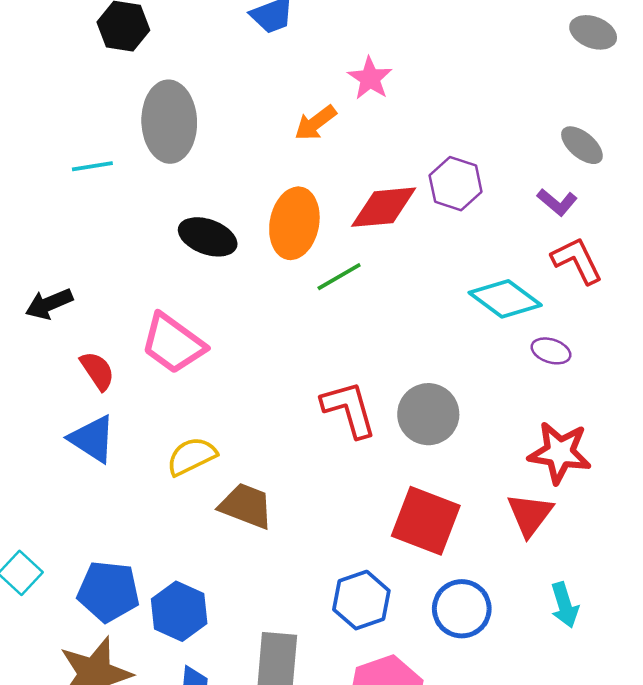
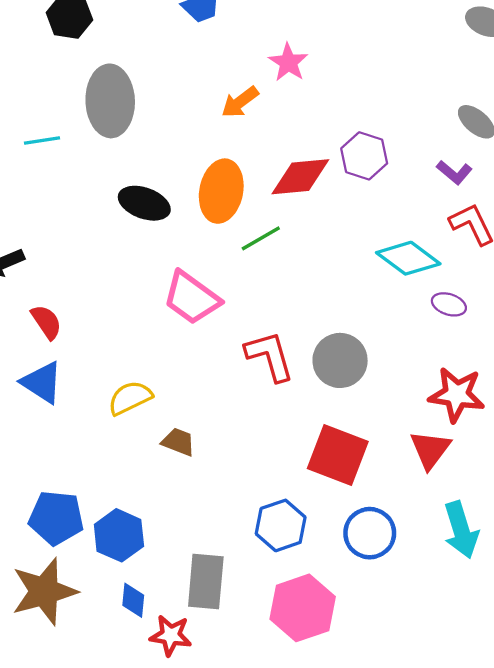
pink trapezoid: (173, 343) -> (192, 298), moved
brown trapezoid: (246, 506) -> (178, 442), size x0.7
cyan arrow: (565, 605) -> (461, 530), size x1.4

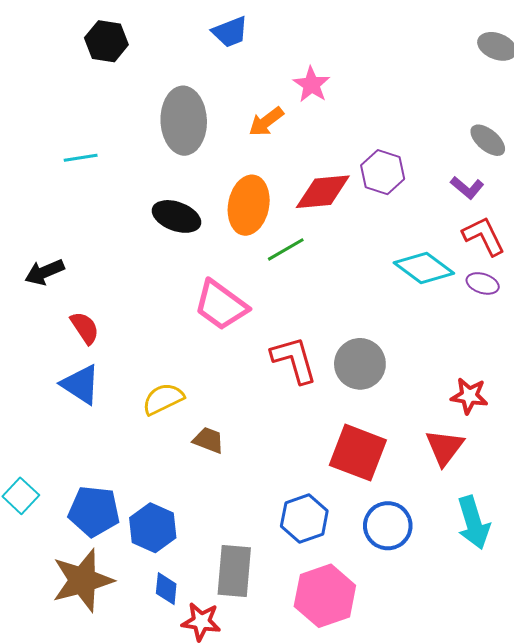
gray ellipse: (110, 101) -> (184, 121), moved
purple ellipse: (449, 304) -> (483, 283), moved
red star: (457, 395) -> (469, 396), size x0.7

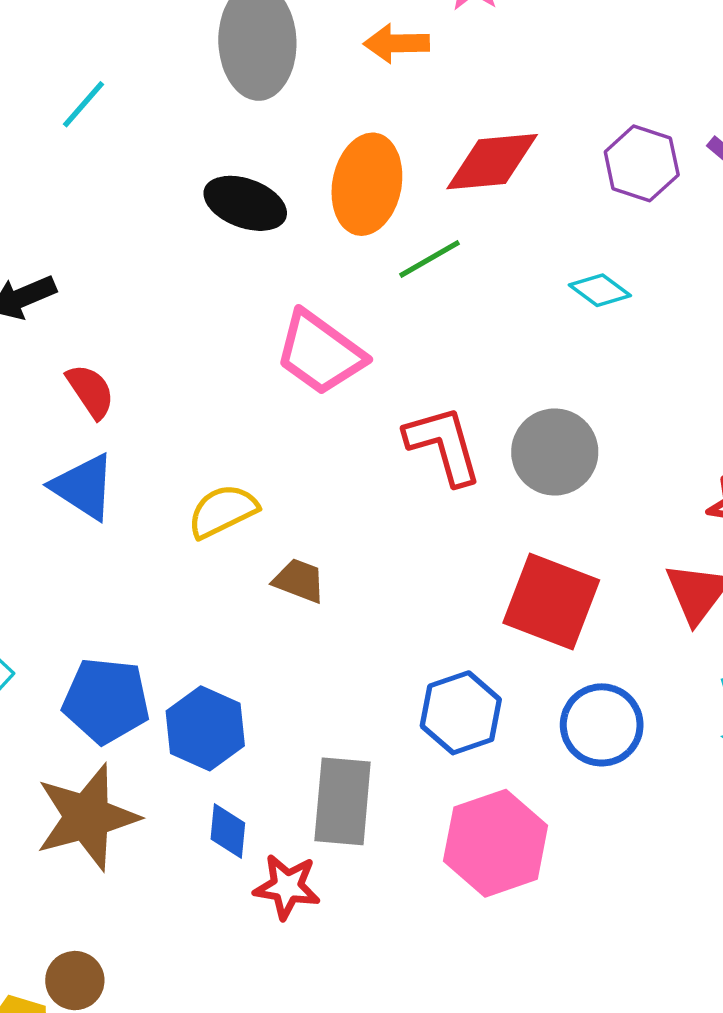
orange arrow: (266, 122) -> (397, 43), turned 36
cyan line: (81, 158) -> (84, 104), turned -40
purple hexagon: (383, 172) -> (642, 163), moved
cyan diamond: (424, 268) -> (600, 290), moved, size x0.6

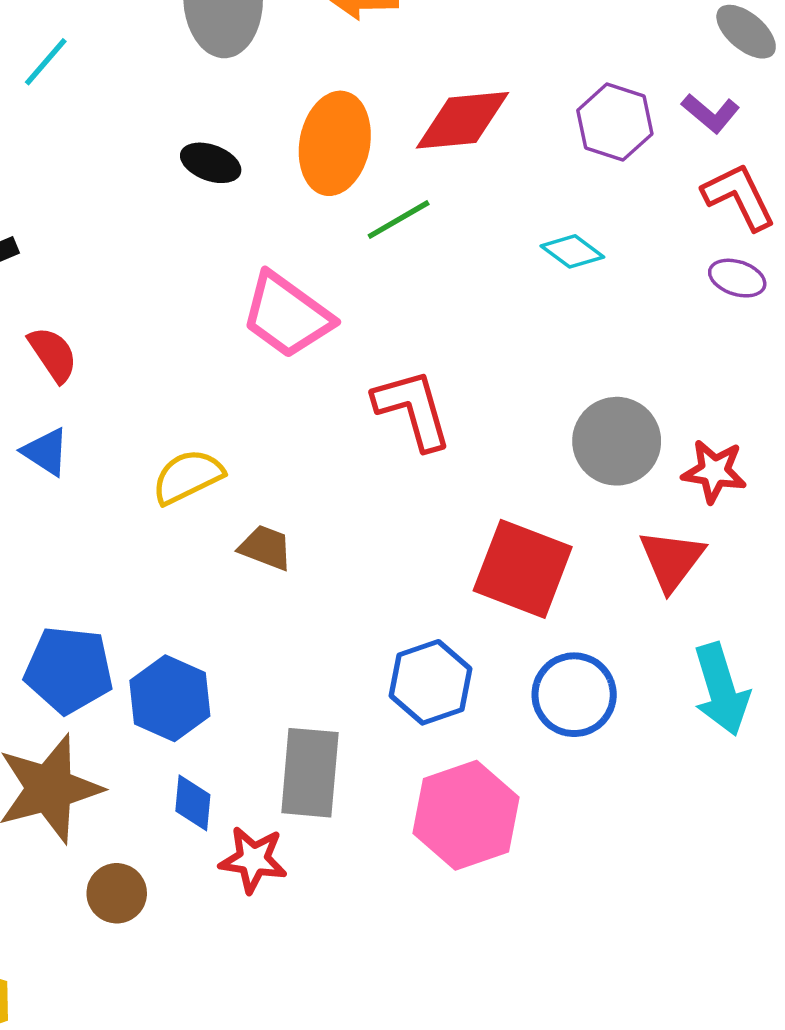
black ellipse: (245, 203) -> (211, 163), size x0.7
gray circle: (555, 452) -> (617, 441), moved
blue triangle: (84, 487) -> (46, 452), size x0.7
brown circle: (75, 981) -> (117, 893), moved

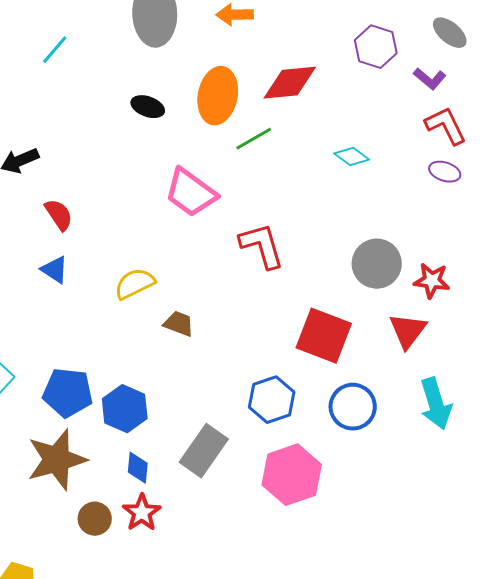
purple hexagon: (615, 122) -> (376, 47), moved
gray rectangle: (310, 773) -> (204, 451), turned 30
red star: (253, 860) -> (142, 513), moved, turned 30

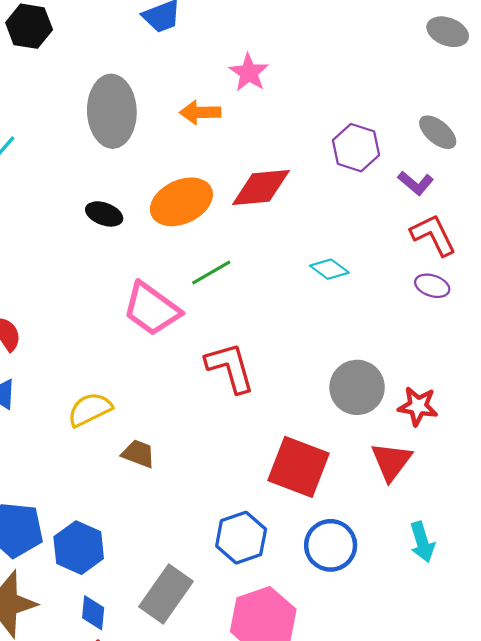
orange ellipse: (218, 96) -> (181, 202), turned 54
green line: (254, 139) -> (211, 273), moved
cyan arrow: (436, 404) -> (422, 542), size x0.7

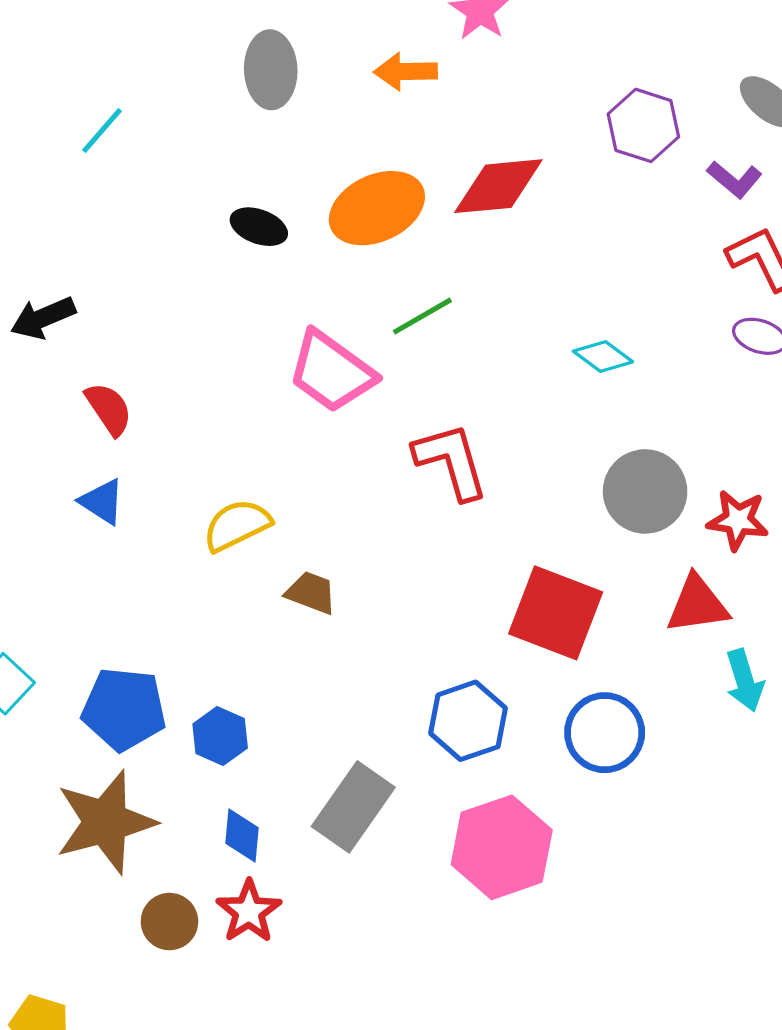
gray ellipse: (112, 111) -> (271, 70), size x0.7
cyan diamond: (329, 269) -> (603, 357), moved
red triangle: (391, 461) -> (697, 604), turned 45
cyan arrow: (422, 542) -> (745, 680), moved
blue hexagon: (79, 548) -> (220, 736), size x0.7

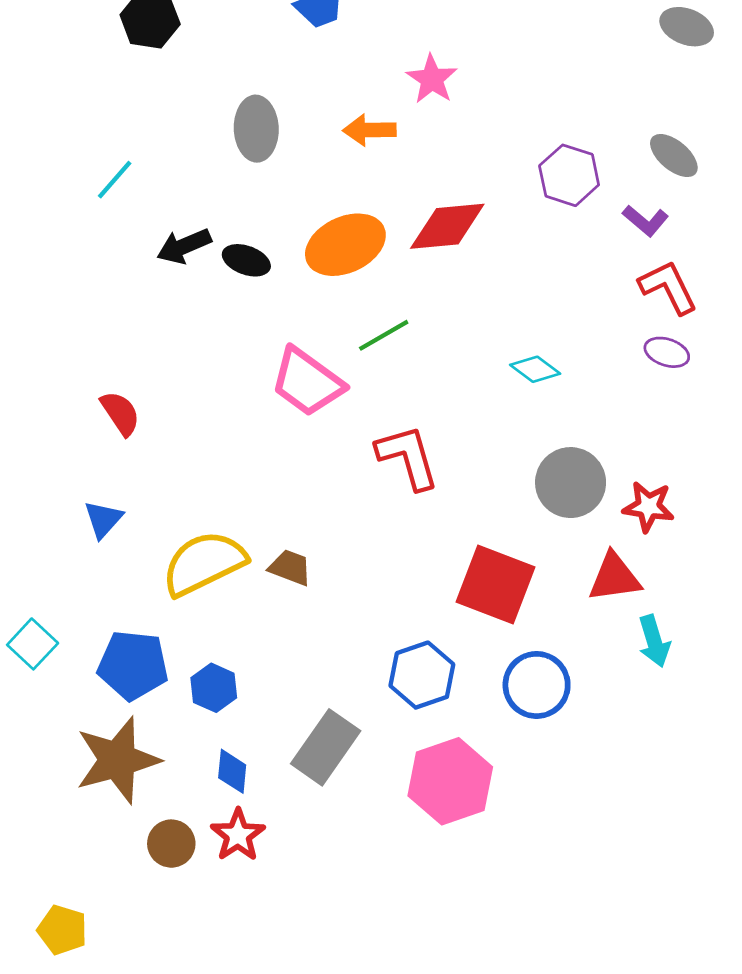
black arrow: (43, 318) -> (184, 246), moved
blue triangle: (102, 502) -> (103, 519), moved, turned 39
yellow semicircle: (237, 525) -> (204, 563), moved, size x1.5

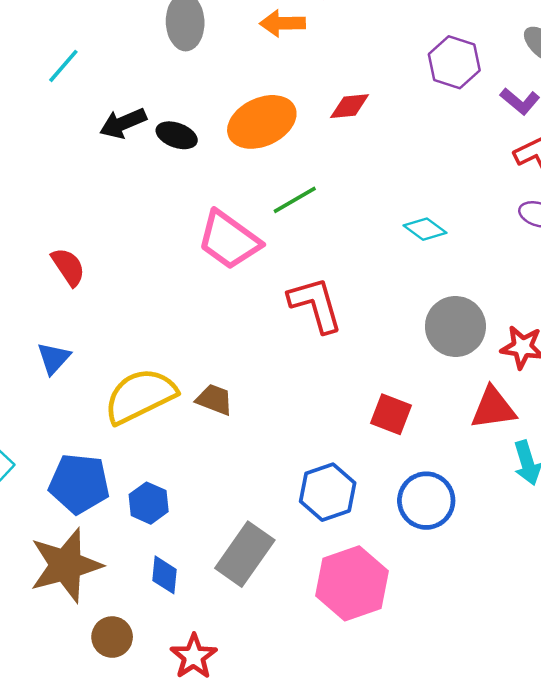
red diamond: (447, 226) -> (350, 106), size x0.6
red square: (495, 584) -> (391, 414), size x0.6
red star: (238, 835) -> (194, 656), moved

